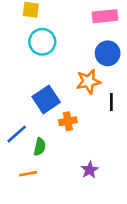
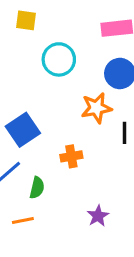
cyan circle: (42, 42) -> (59, 59), moved
blue square: (46, 99) -> (23, 130), moved

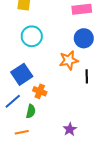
cyan circle: (59, 59) -> (32, 36), moved
orange cross: (71, 156) -> (40, 91), moved, turned 32

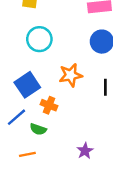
orange star: (69, 60) -> (71, 75), moved
green semicircle: (31, 111) -> (38, 129), turned 96

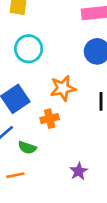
orange cross: (49, 105) -> (50, 119), moved, turned -35

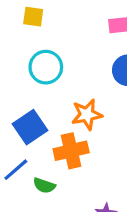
orange cross: (50, 119) -> (71, 151), size x1.5

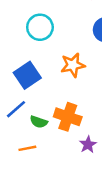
orange cross: (71, 151) -> (68, 117), moved, turned 32

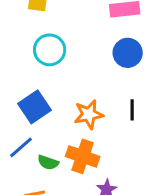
orange star: (73, 65) -> (89, 114), moved

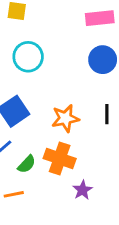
green semicircle: (48, 162) -> (27, 164), turned -66

